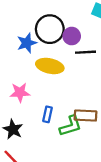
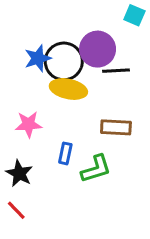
black circle: (50, 29) -> (64, 61), moved
purple circle: (72, 36) -> (98, 49), size x1.5
brown rectangle: (86, 116) -> (116, 127), moved

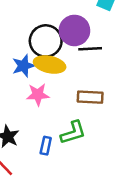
blue star: (38, 58) -> (23, 66), moved
pink star: (29, 124) -> (38, 95), moved
blue rectangle: (65, 153) -> (46, 146), moved

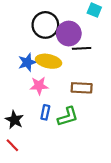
black circle: (46, 41) -> (45, 25), moved
blue rectangle: (46, 146) -> (45, 112), moved

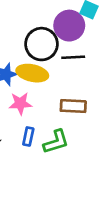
black circle: (45, 25) -> (42, 44), moved
purple circle: (69, 34) -> (69, 26), moved

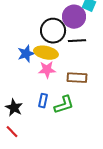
pink star: (20, 103) -> (47, 70), moved

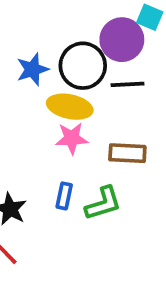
blue star: (26, 54) -> (33, 69), moved

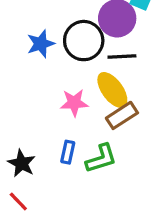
yellow ellipse: (70, 107) -> (112, 90), moved, turned 42
brown rectangle: (127, 153) -> (122, 115), turned -36

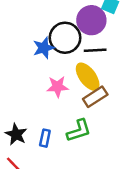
blue star: (41, 44) -> (44, 48), moved
blue rectangle: (68, 152) -> (45, 138), moved

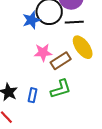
yellow ellipse: (88, 77) -> (83, 47), moved
brown rectangle: (95, 97) -> (61, 61), moved

